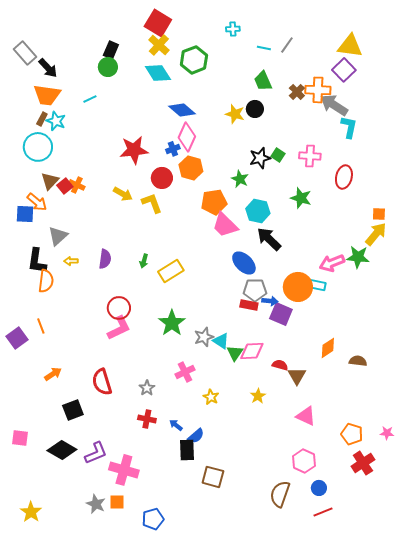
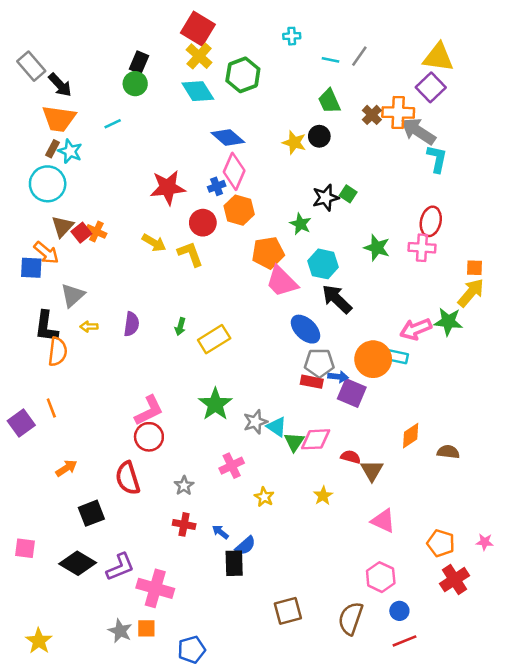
pink cross: (310, 156) -> (422, 248), moved
red circle: (119, 308) -> (149, 437), moved
brown square: (213, 477) -> (288, 611), moved, turned -30

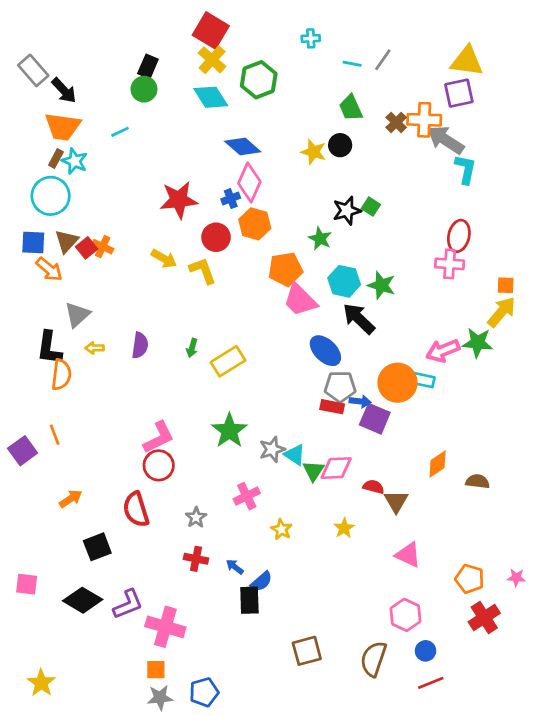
purple square: (431, 87) -> (459, 93), turned 32
green star: (377, 248) -> (381, 285), moved
blue square: (31, 268) -> (33, 243), moved
gray star: (120, 631) -> (160, 698), moved, turned -30

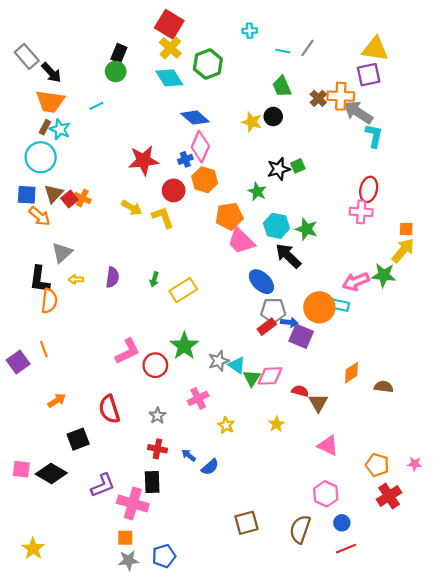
green square: (371, 207) -> (298, 166), turned 32
red rectangle: (332, 407) -> (267, 327), turned -48
red circle: (159, 465) -> (155, 365), moved
black diamond: (83, 600) -> (51, 473), moved
black rectangle: (249, 600) -> (152, 482), moved

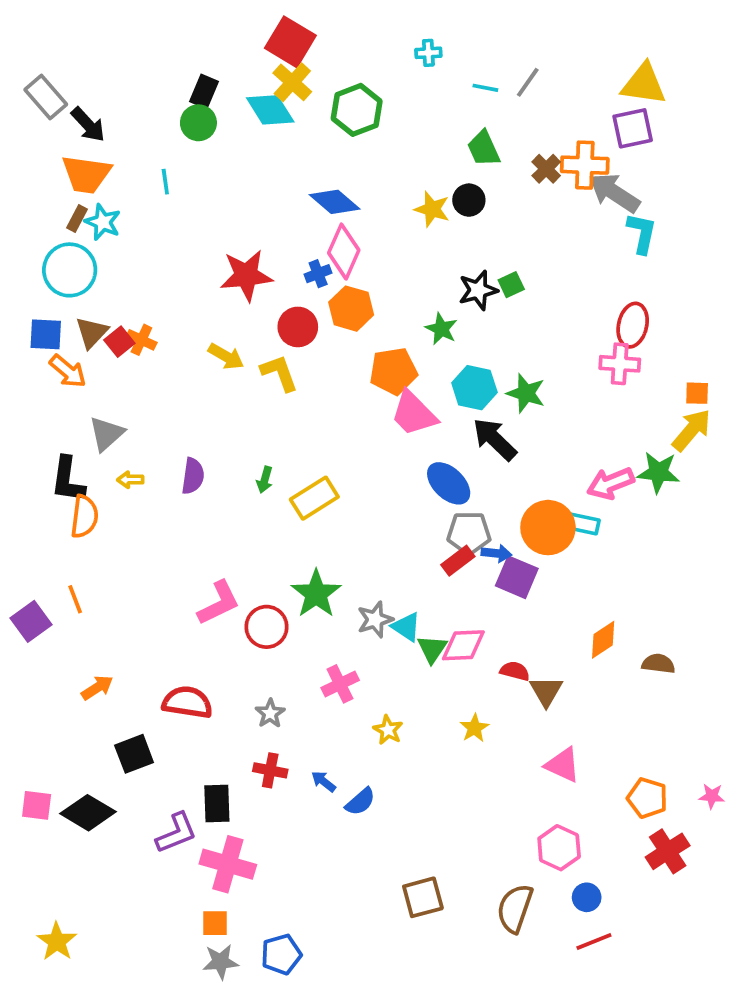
cyan diamond: (169, 78) -> (270, 110), moved
cyan line: (96, 106) -> (165, 182), turned -72
red semicircle: (109, 409) -> (187, 702), turned 116
black rectangle: (152, 482) -> (217, 803), moved

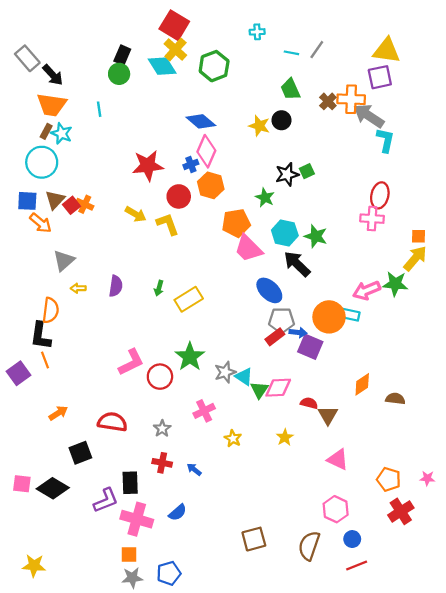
black L-shape: (68, 480) -> (41, 336), moved
blue semicircle: (360, 802) -> (178, 513), moved
yellow star: (57, 941) -> (34, 566), turned -30

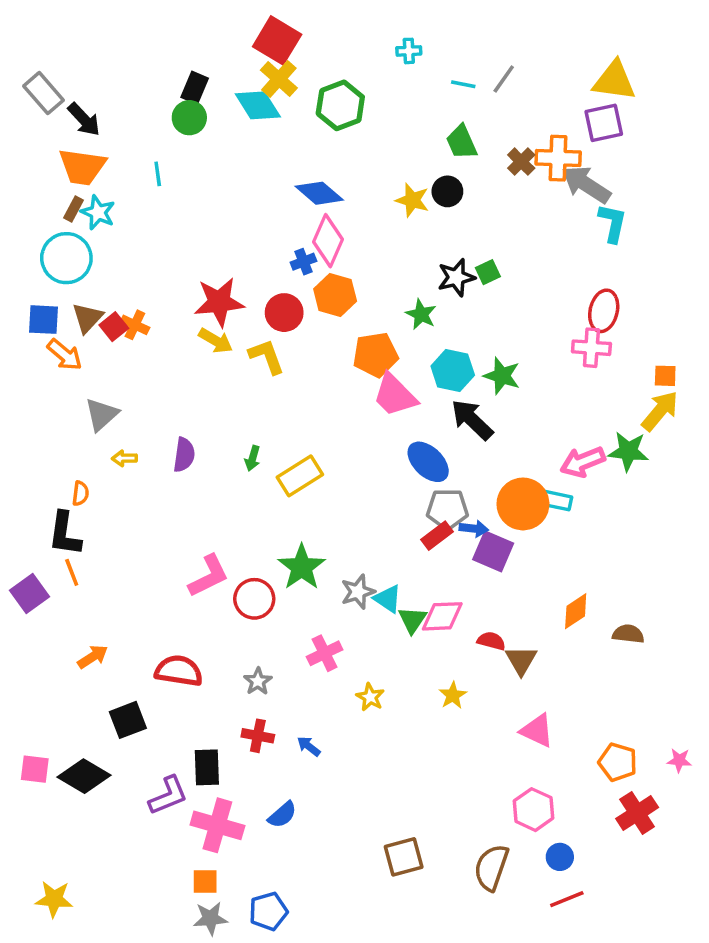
red star: (148, 166) -> (219, 302), moved
orange semicircle: (51, 310) -> (80, 493), size x0.6

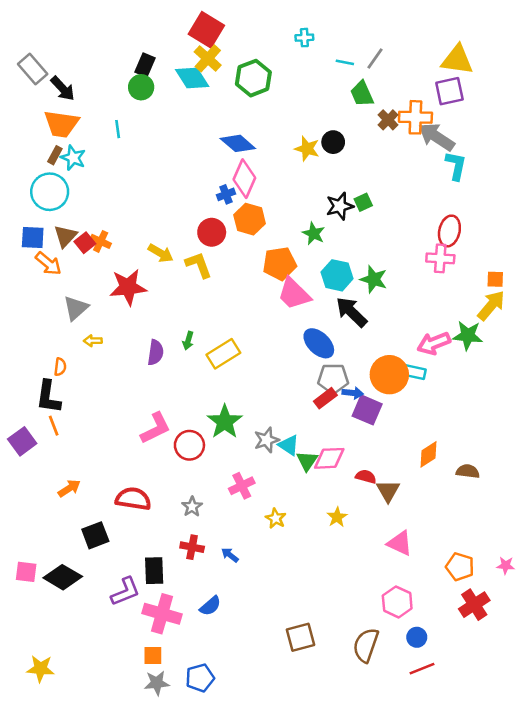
green trapezoid: (461, 142) -> (362, 94), moved
red star: (219, 302) -> (128, 287), moved
purple semicircle: (184, 455) -> (155, 352), moved

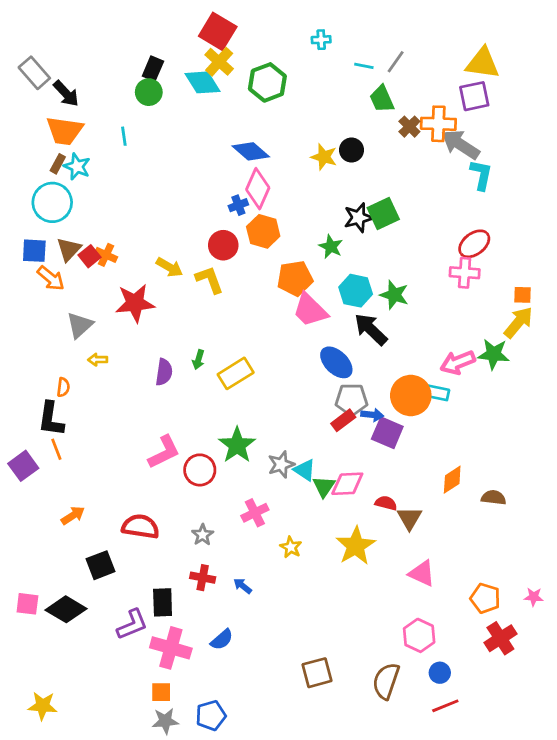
green square: (363, 202) -> (383, 213), size x1.6
red ellipse: (449, 231) -> (474, 244), turned 40
yellow star: (337, 517) -> (356, 546), size x1.8

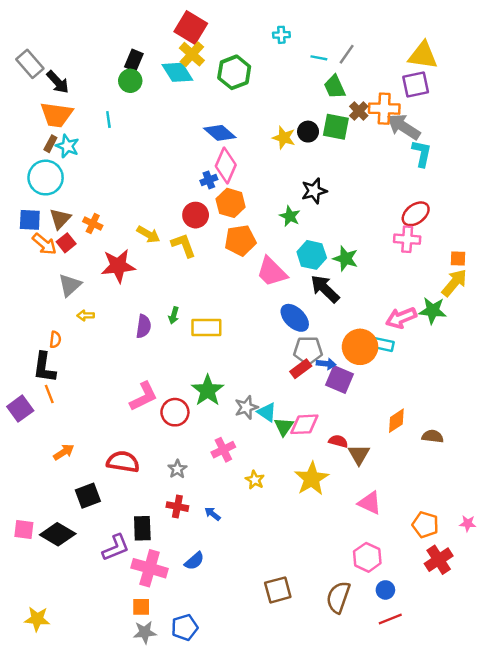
green square: (383, 213) -> (336, 127), moved, turned 36
red square: (89, 256) -> (66, 243), moved
orange pentagon: (295, 278) -> (240, 240), moved
yellow rectangle: (236, 373) -> (206, 328), turned 32

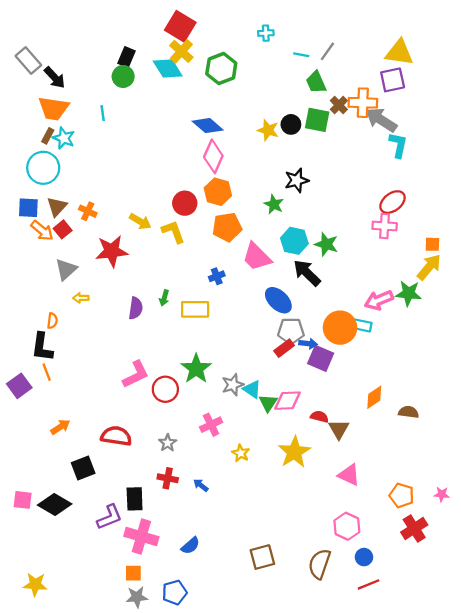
blue cross: (209, 180) -> (217, 276), moved
blue semicircle: (194, 561) -> (190, 546), moved

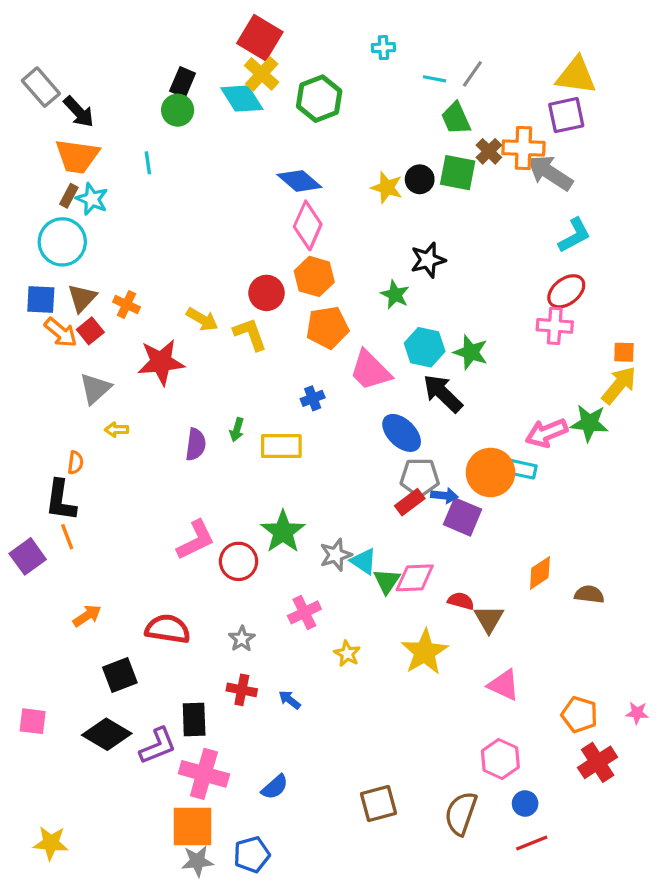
cyan L-shape: (398, 145) -> (574, 235), moved, turned 50
black diamond: (55, 505) -> (107, 734), moved
orange square: (133, 573) -> (192, 827), size x1.8

